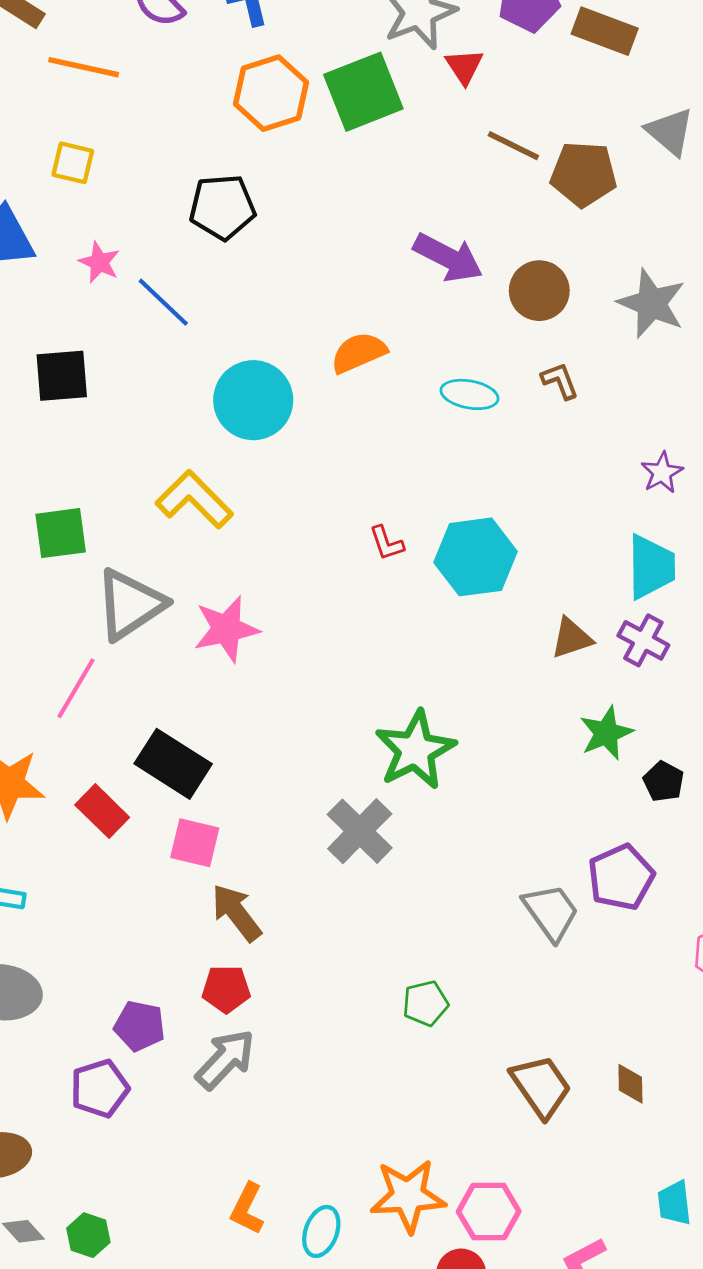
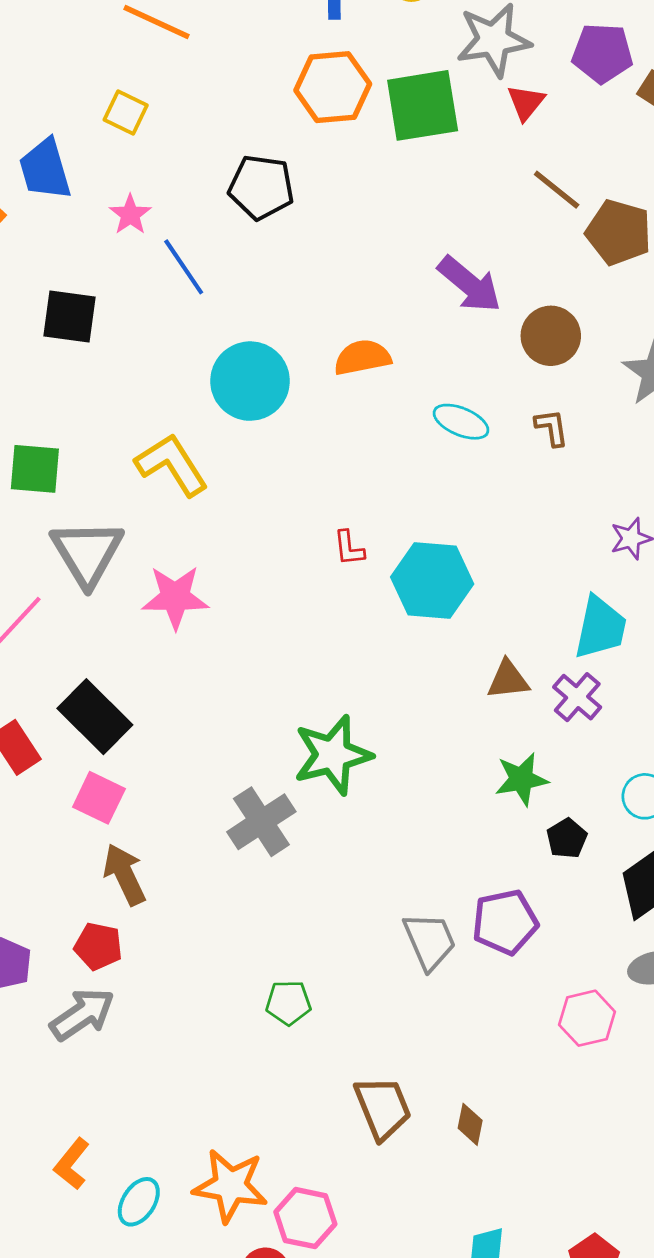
gray triangle: (130, 604) -> (87, 553), turned -40

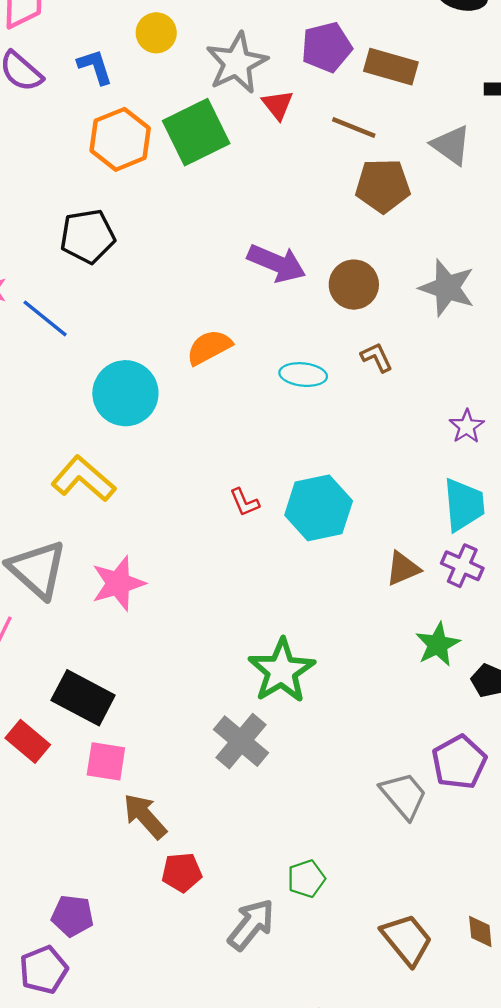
brown line: (557, 190) -> (354, 127), moved
red pentagon: (98, 946) -> (182, 872), moved
gray arrow: (82, 1014) -> (251, 924), moved

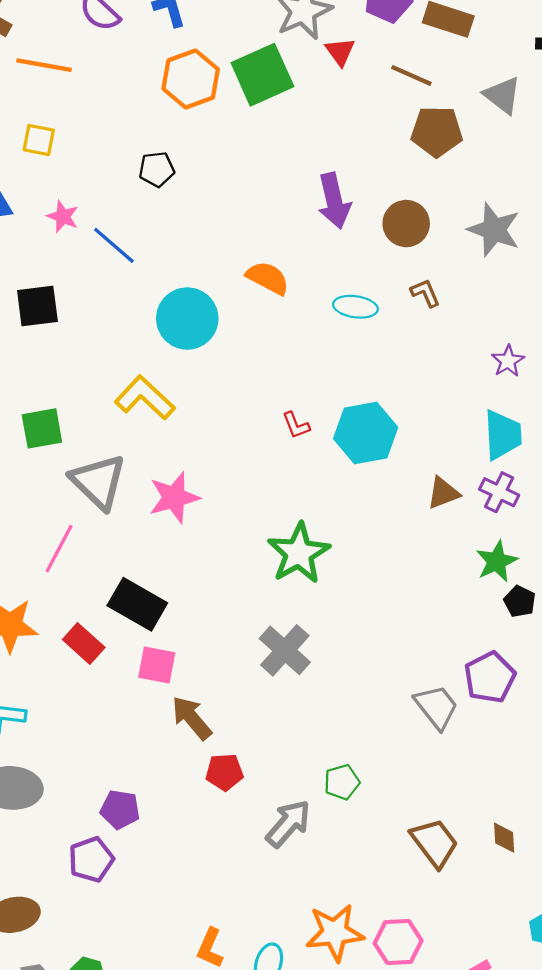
black pentagon: (88, 236) -> (157, 169), size x0.7
purple arrow: (277, 263) -> (334, 201), turned 52
orange semicircle: (209, 347) -> (268, 278), turned 54
green star: (438, 644) -> (497, 561), moved
green star: (282, 671) -> (299, 553), moved

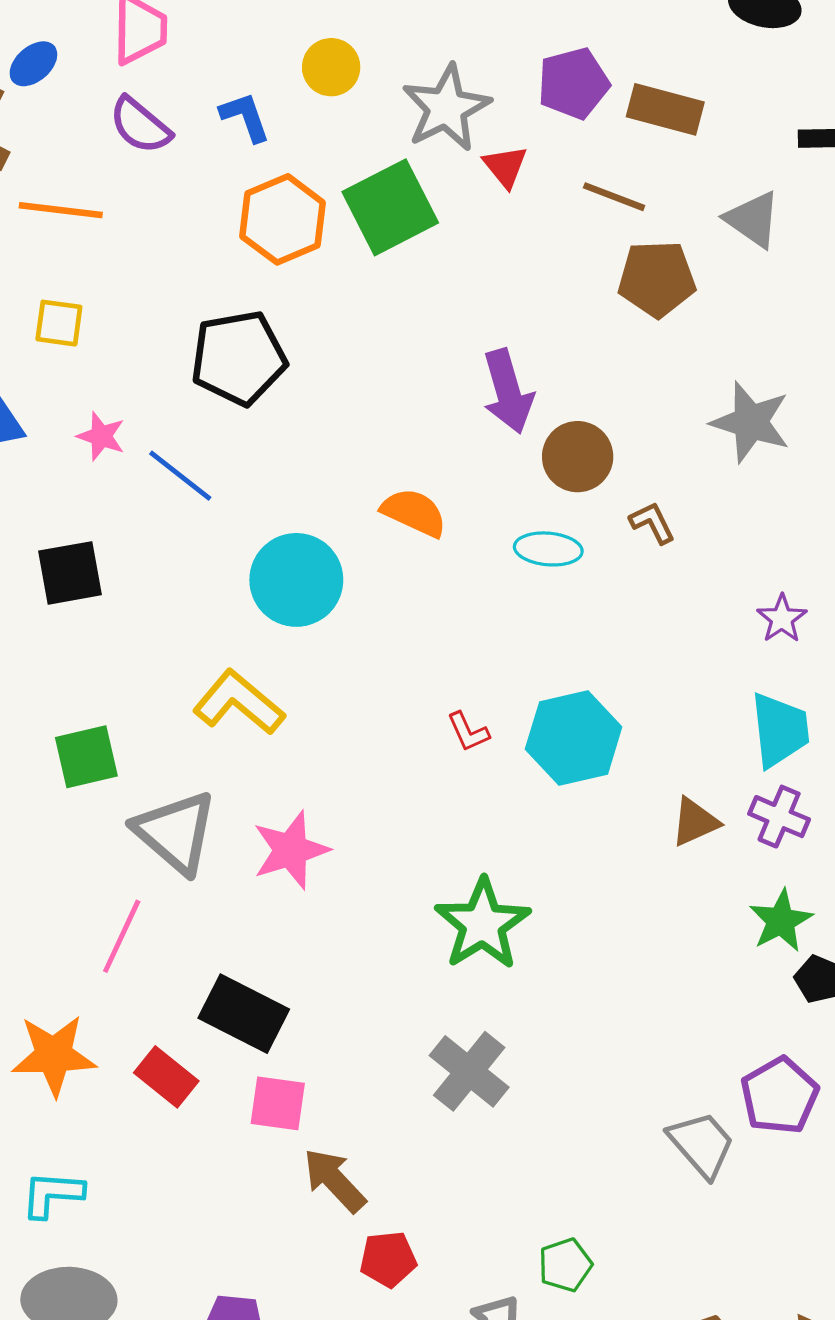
black pentagon: (157, 169) -> (239, 358), size x1.8
brown circle: (406, 224) -> (578, 457), moved

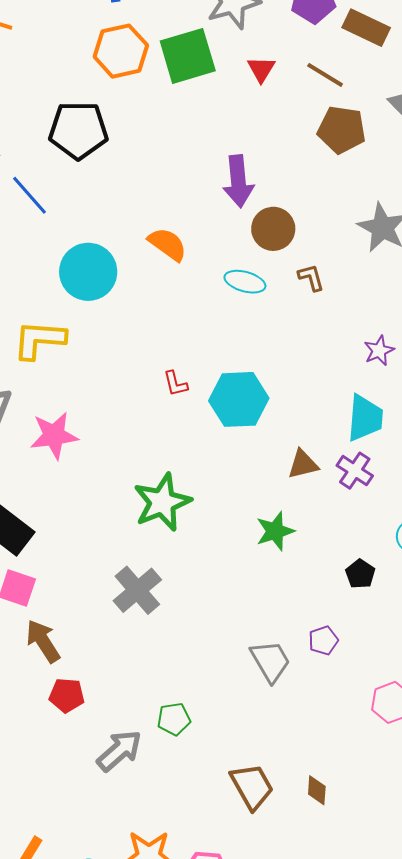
red triangle: (505, 166) -> (261, 69), moved
yellow L-shape: (239, 702) -> (39, 340), turned -46
green star: (781, 921) -> (275, 531), moved
purple pentagon: (780, 1096) -> (323, 640), size x0.6

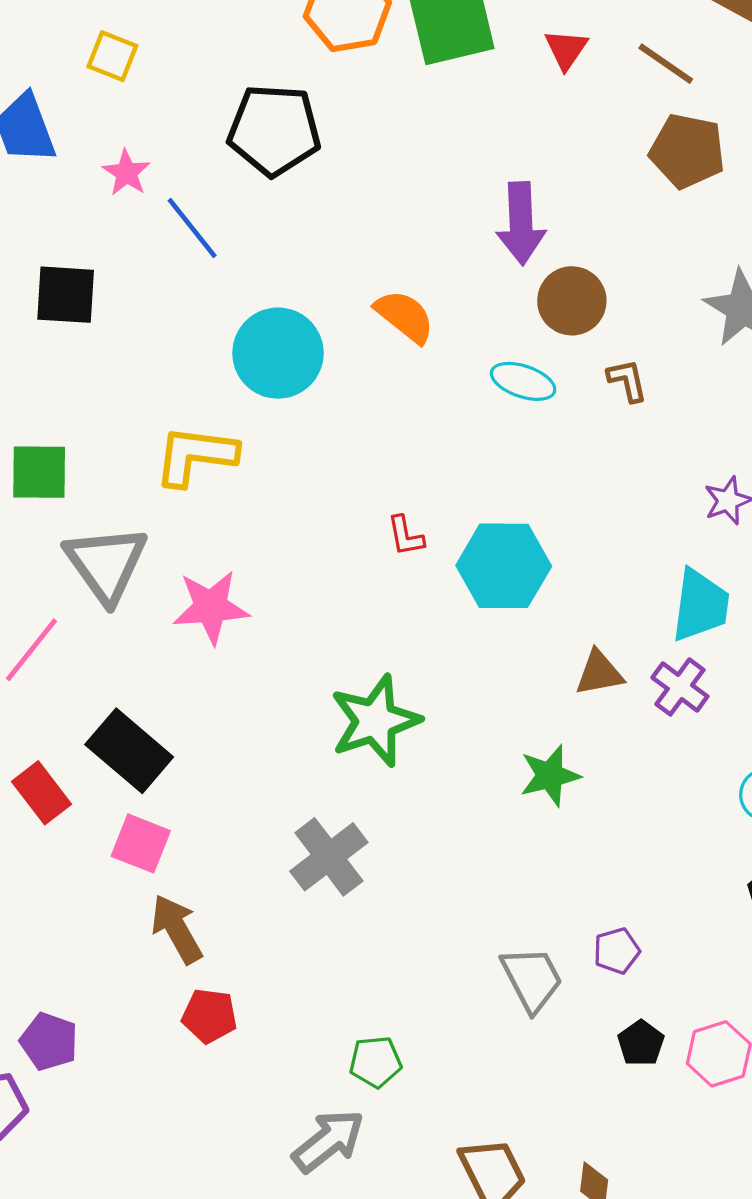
black pentagon: (360, 574) -> (641, 1043), moved
gray arrow: (119, 751) -> (328, 1141), moved

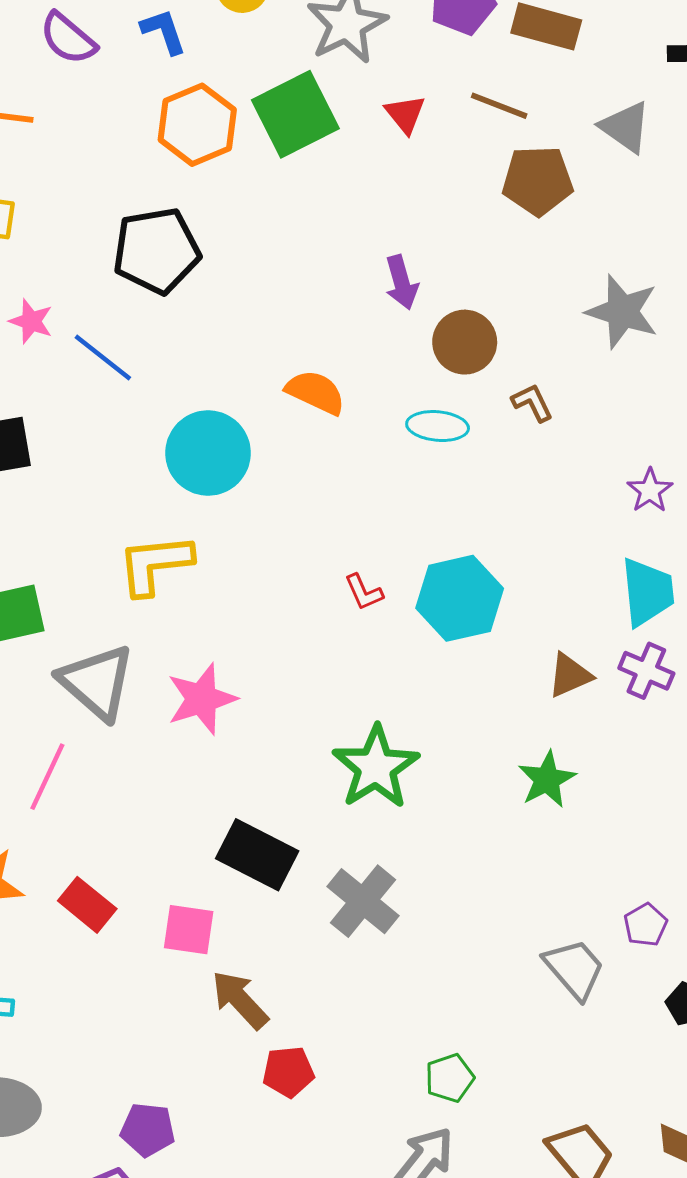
purple arrow: (521, 223) -> (402, 282), size x0.7
black rectangle: (129, 751) -> (257, 855), moved

